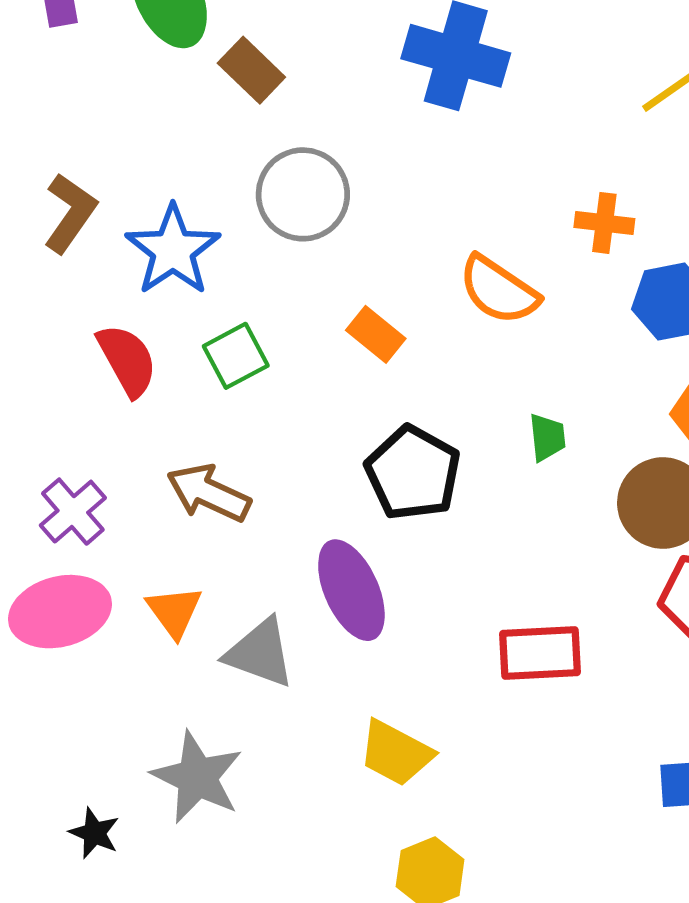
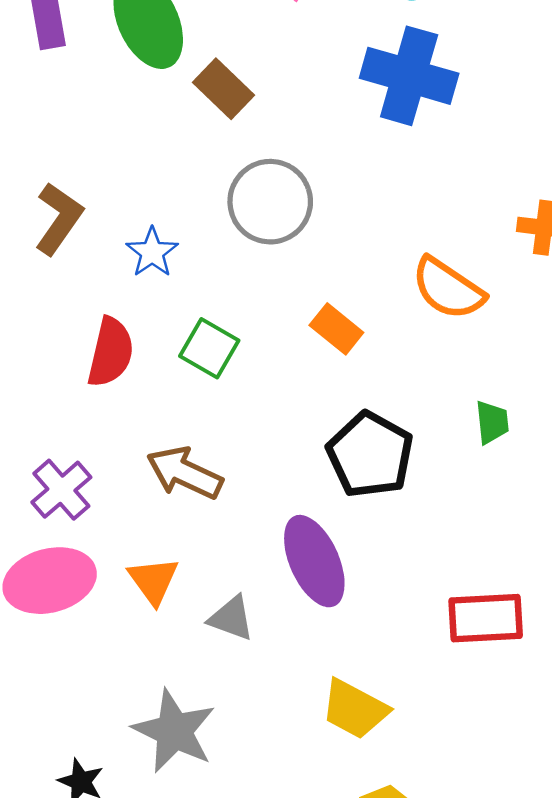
blue star: (173, 250) -> (152, 252), size x0.6
green square: (236, 356) -> (209, 348), turned -32
red semicircle: (127, 360) -> (111, 352), turned 42
gray triangle: (260, 653) -> (231, 618), size x0.7

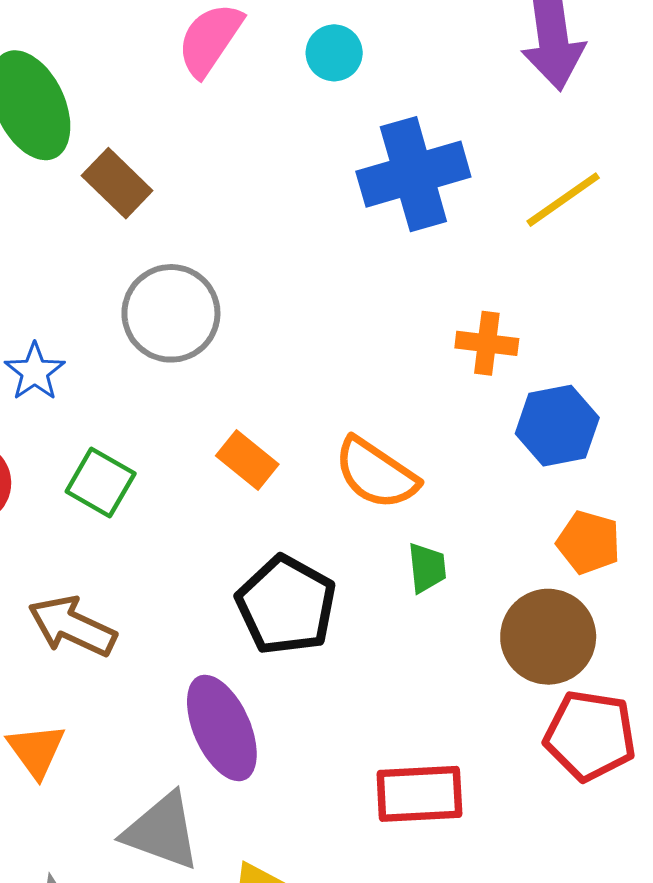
blue cross: (409, 76) -> (413, 174), moved, turned -32
orange semicircle: (448, 289) -> (376, 474), moved
gray triangle: (231, 618) -> (162, 831), moved, size x1.5

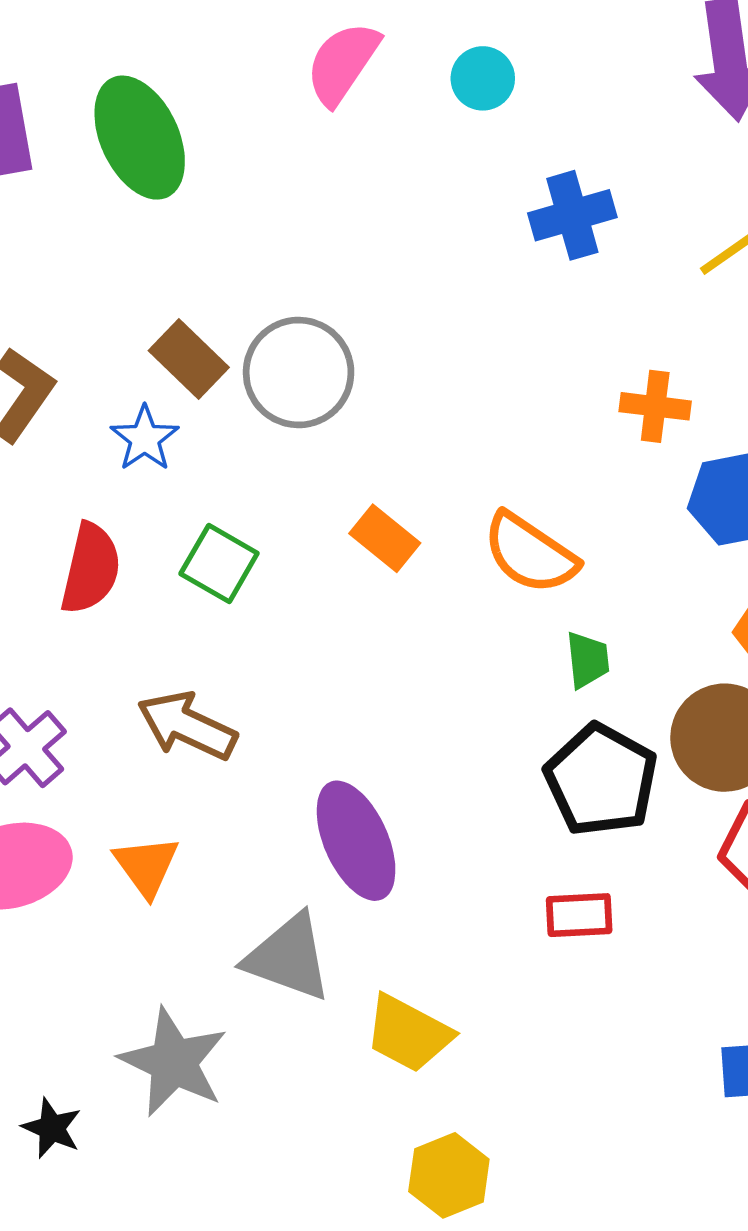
blue cross: (413, 174) -> (572, 215), size x0.7
brown rectangle: (117, 183) -> (189, 359), moved
black pentagon: (286, 605) -> (601, 780), moved
red rectangle: (419, 794) -> (579, 915), size x0.7

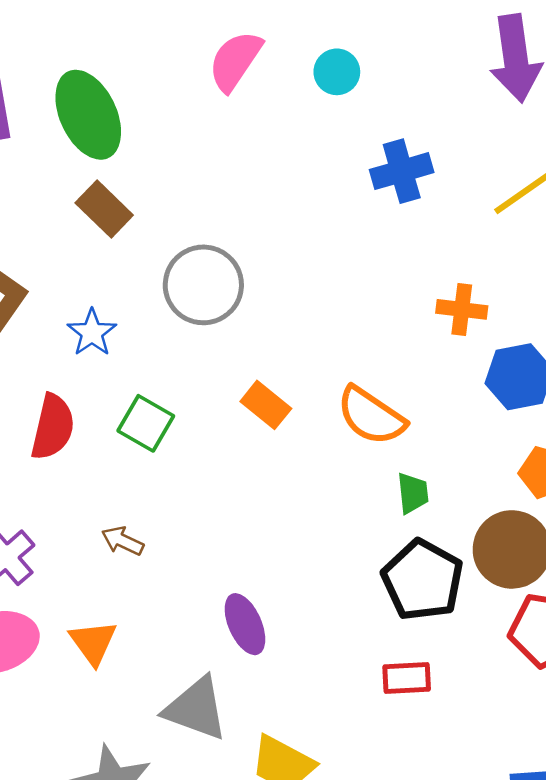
brown rectangle: (189, 359) -> (104, 209), moved
brown arrow: (187, 726) -> (123, 541), size x0.6
purple ellipse: (356, 841) -> (245, 624), size x0.7

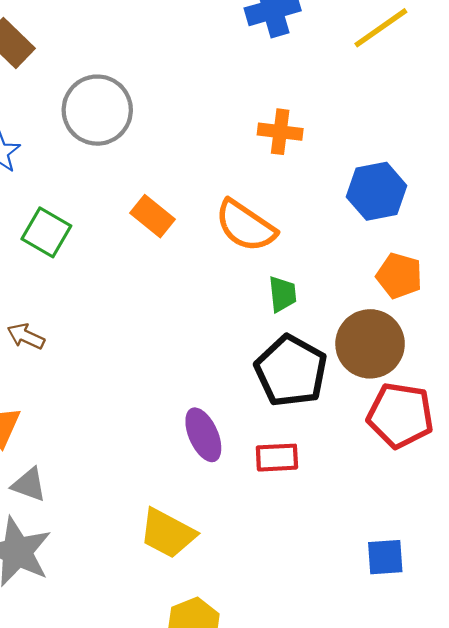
orange cross: (462, 309) -> (280, 132), moved
purple ellipse: (245, 624) -> (203, 435), moved
gray triangle: (196, 709) -> (29, 485), moved, size x0.6

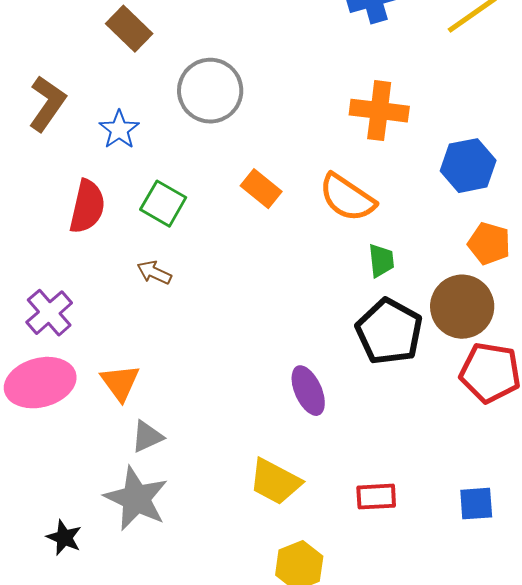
orange cross: (280, 132) -> (379, 111), size x1.4
brown arrow: (26, 336) -> (154, 273), moved
red rectangle: (277, 458) -> (376, 497), moved
gray triangle: (29, 485) -> (147, 437), turned -45

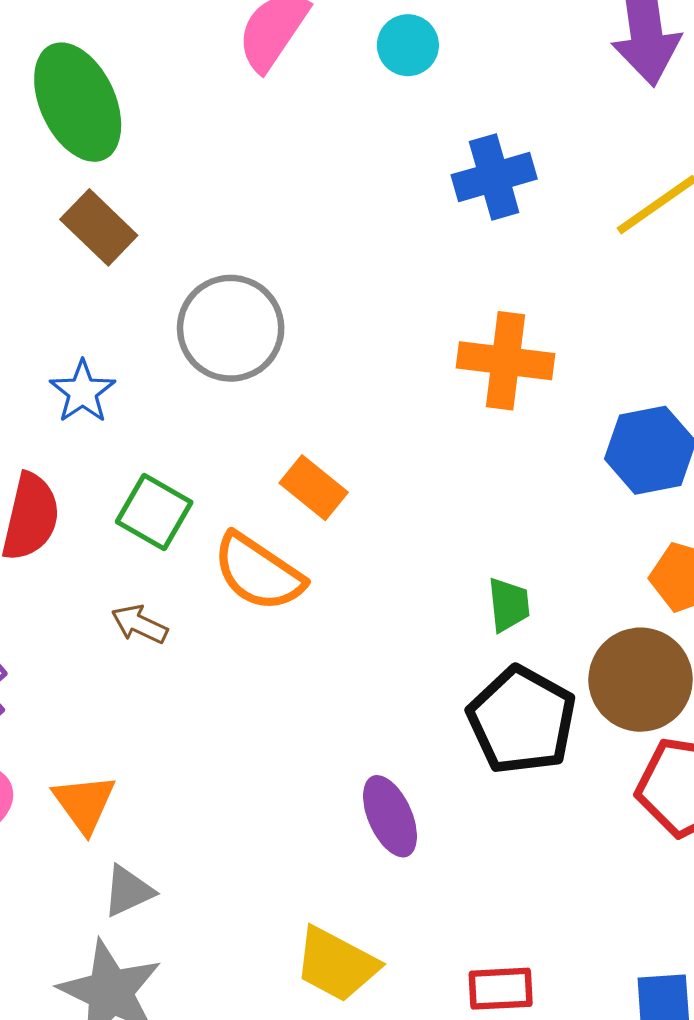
orange semicircle: (347, 198) -> (258, 572), moved

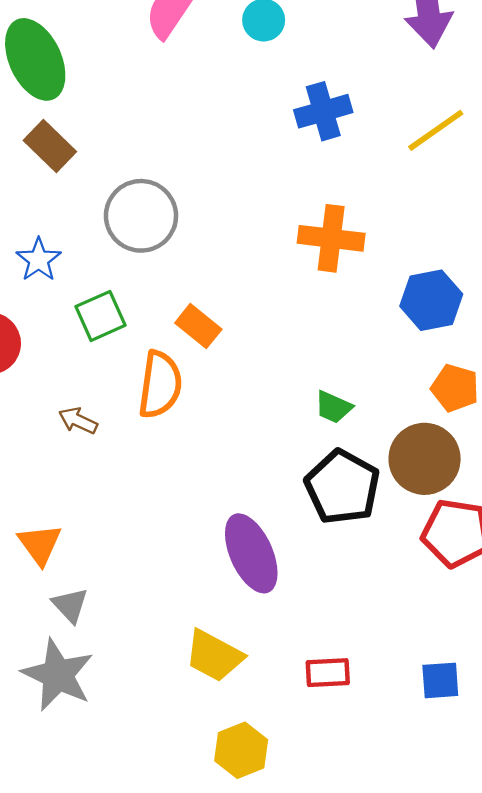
green square: (154, 512) -> (100, 316), moved, turned 36
orange semicircle: (258, 572) -> (160, 385), turned -116
green trapezoid: (509, 605) -> (333, 407), turned 120
purple ellipse: (390, 816) -> (251, 553), size x1.4
gray triangle: (128, 891) -> (70, 605), turned -48

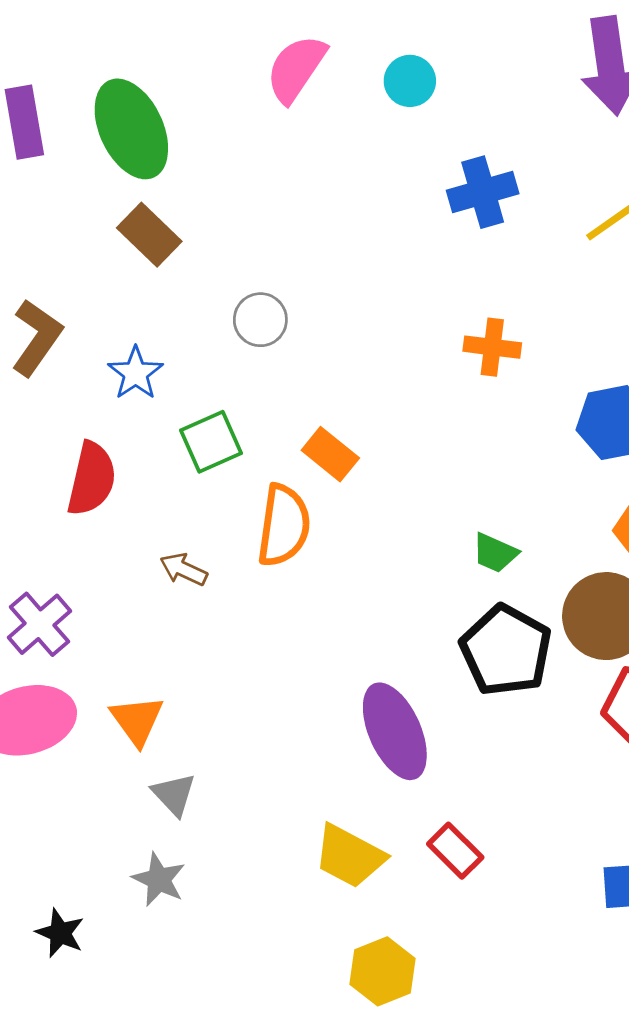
gray circle: (141, 216) -> (260, 320), size x0.6
orange cross: (331, 238) -> (492, 347), size x0.7
red rectangle: (328, 673) -> (455, 851), moved, turned 48
gray star: (58, 675) -> (159, 879), size x0.6

